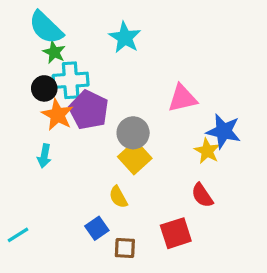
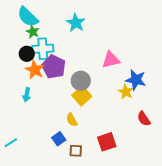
red semicircle: (202, 195) -> (144, 119), moved

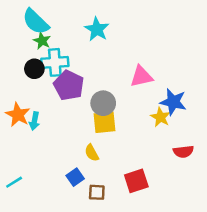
orange star: (35, 70) -> (18, 115), moved
yellow square: (82, 96) -> (104, 122), turned 36
red semicircle: (144, 119) -> (183, 152), turned -63

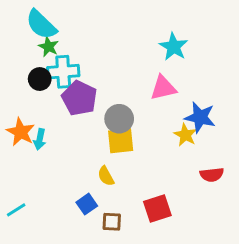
cyan star: (97, 29) -> (174, 47), moved

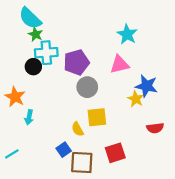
black circle: (40, 79) -> (33, 67), moved
purple pentagon: (79, 98) -> (76, 62), moved, turned 30
cyan arrow: (40, 139) -> (29, 117), moved
yellow square: (121, 141) -> (97, 117), moved
brown square: (112, 222) -> (82, 163), size x1.6

